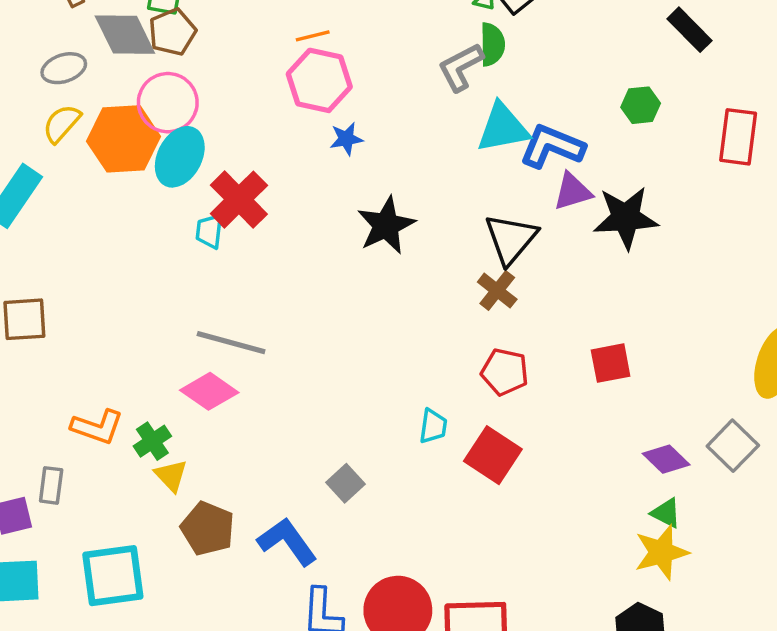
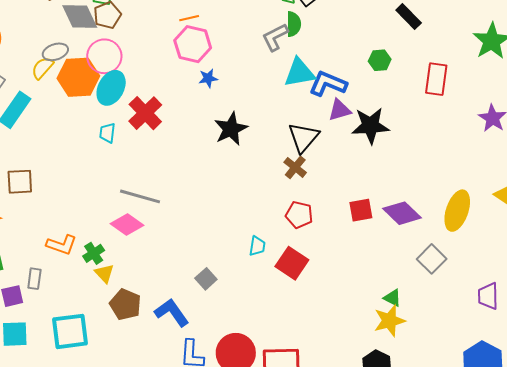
gray ellipse: (64, 68) -> (55, 52), moved
cyan trapezoid: (209, 231) -> (107, 133), moved
purple diamond: (666, 459) -> (402, 213), moved, size x1.4

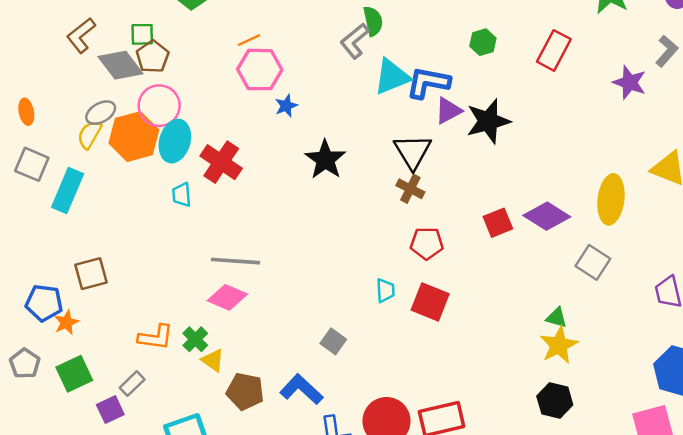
red rectangle: (436, 79) -> (554, 50), turned 32
gray rectangle: (34, 279) -> (132, 384), turned 50

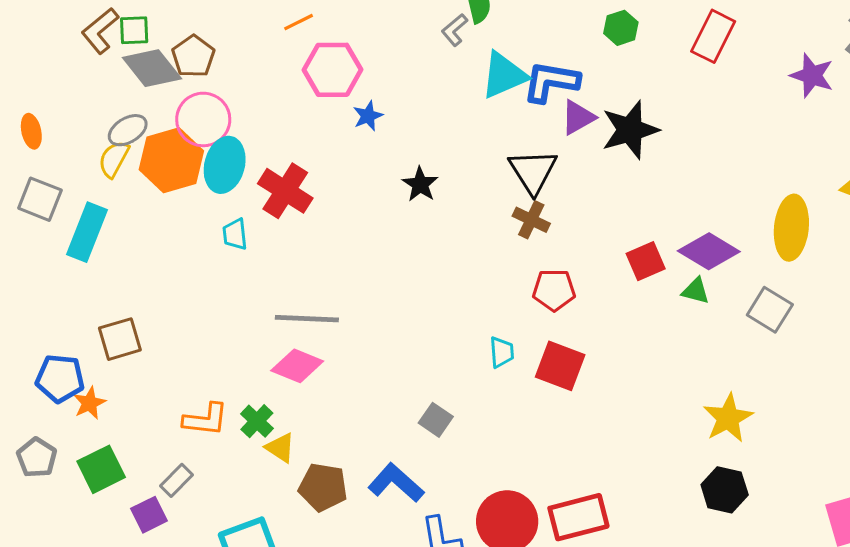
green square: (142, 34) -> (134, 30), moved
orange line: (249, 40) -> (299, 22), moved
gray L-shape: (355, 41) -> (455, 30), size x0.7
black star: (325, 160) -> (420, 184), size x0.7
green triangle: (557, 318) -> (696, 291), moved

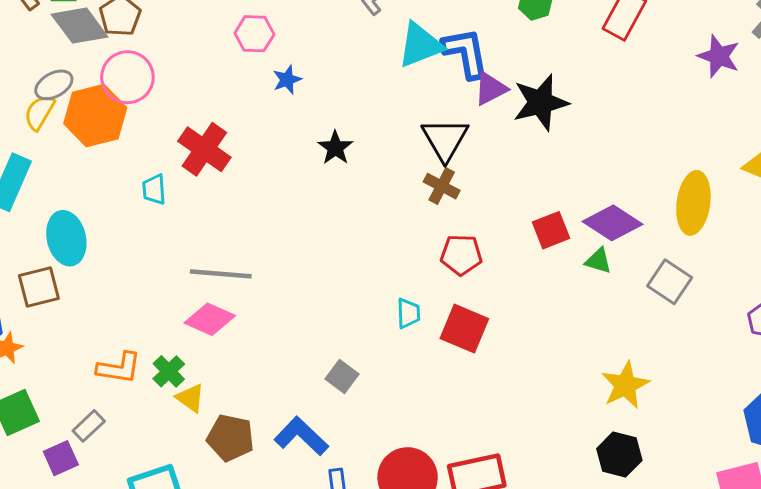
pink hexagon: (333, 70) -> (254, 34), size x0.7
blue L-shape: (551, 82) -> (466, 53), turned 68
cyan ellipse: (225, 165) -> (66, 238), moved, turned -30

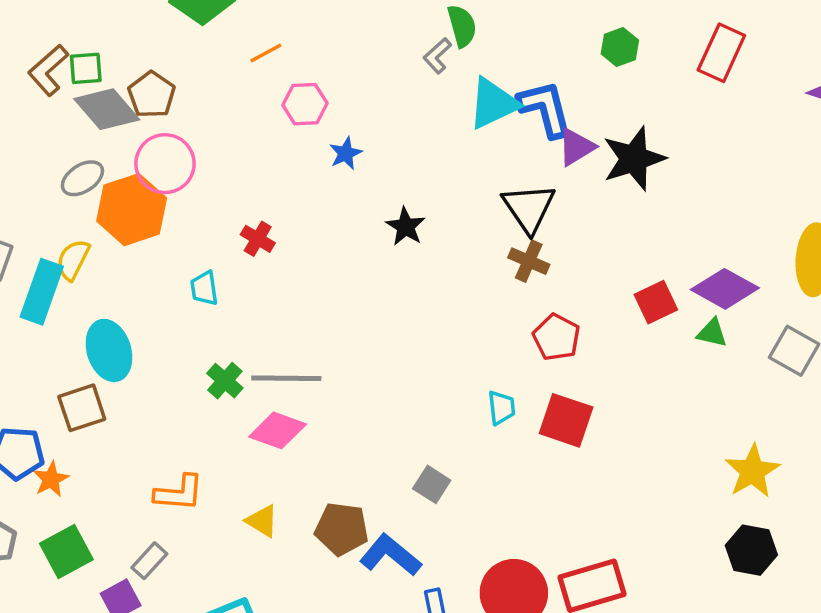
yellow semicircle: (39, 112) -> (73, 260), moved
red cross: (204, 149) -> (258, 239), size x0.6
red pentagon: (461, 255) -> (556, 337), turned 30
green cross: (169, 371) -> (225, 381), moved
brown pentagon: (230, 438) -> (342, 529), moved

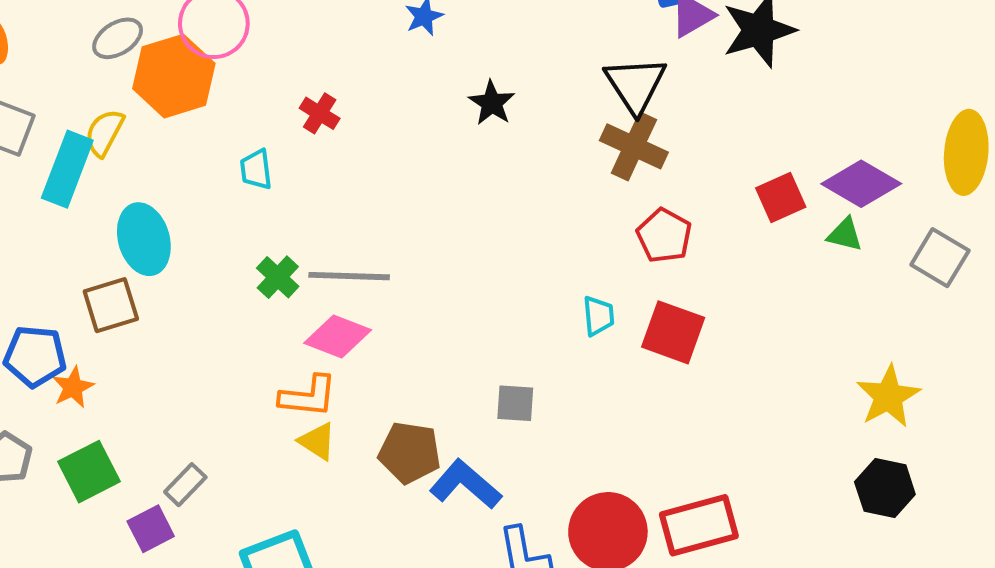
brown cross: (529, 261) -> (634, 146), size x1.4
gray square: (432, 484) -> (515, 403), turned -30
orange L-shape: (179, 493) -> (308, 396), moved

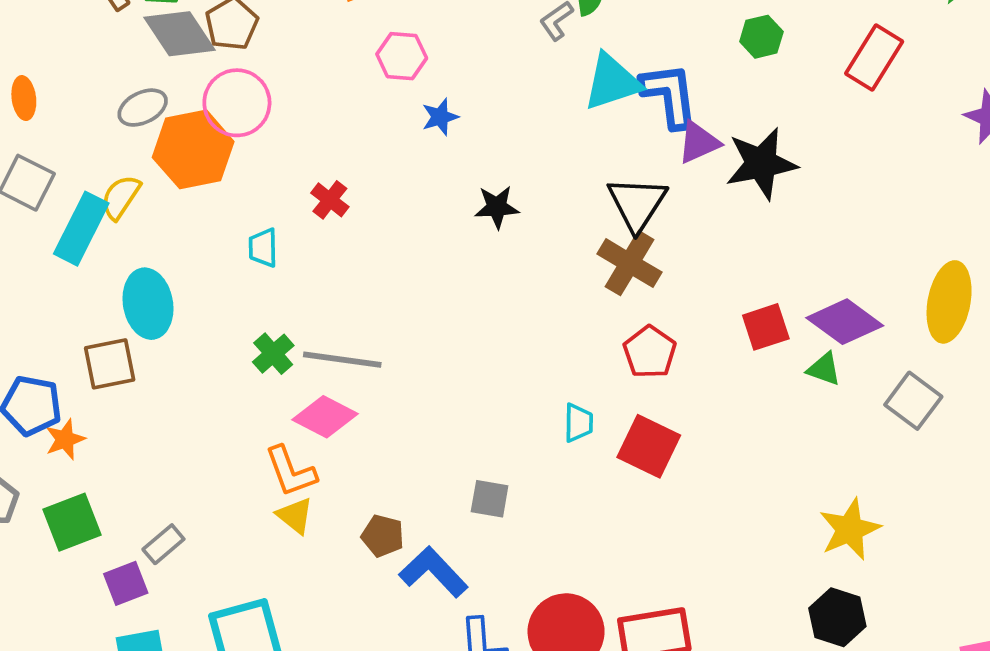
black star: (492, 103) -> (497, 207), turned 30
orange L-shape: (308, 396) -> (291, 471), turned 58
brown pentagon: (410, 453) -> (383, 536), size x0.7

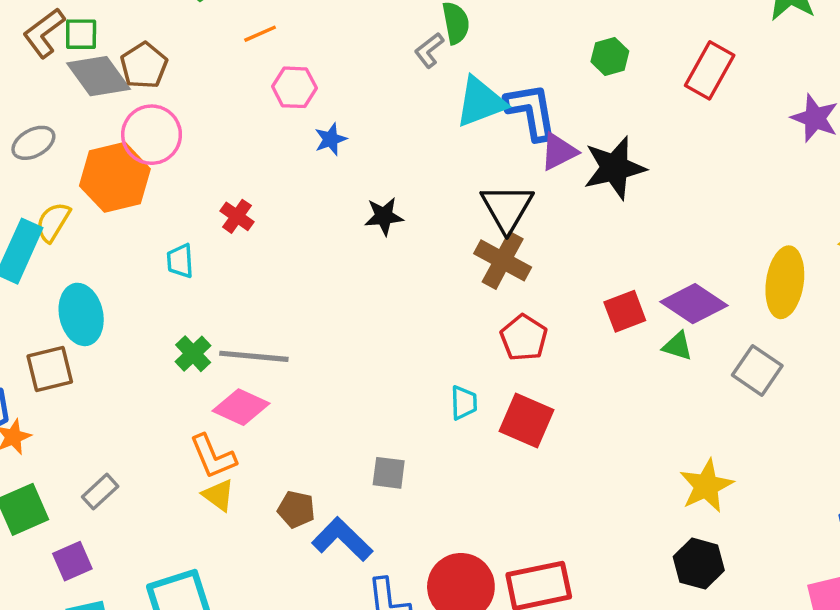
gray ellipse: (143, 108) -> (33, 143), moved
gray rectangle: (163, 544) -> (100, 492), moved

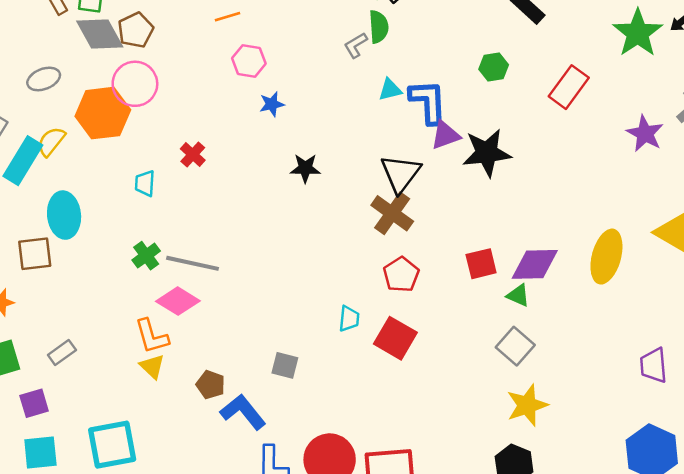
cyan triangle: (480, 102) -> (390, 90), size x0.6
purple diamond: (694, 304) -> (535, 264), turned -42
gray square: (757, 370) -> (515, 346), moved

